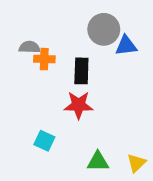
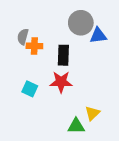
gray semicircle: (29, 47) -> (23, 37), turned -77
cyan square: (44, 141) -> (30, 89), moved
yellow triangle: (136, 163) -> (92, 113), moved

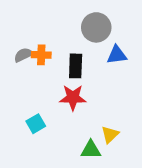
blue triangle: (98, 36) -> (117, 55), moved
gray semicircle: (23, 37) -> (23, 55), moved, turned 49
cyan square: (30, 89) -> (36, 124), moved, turned 35

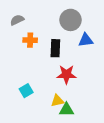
gray semicircle: (23, 55) -> (17, 20), moved
red star: (73, 98) -> (66, 74), moved
yellow triangle: (110, 135) -> (57, 101), moved, turned 32

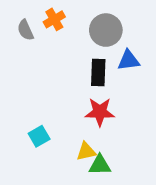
gray semicircle: (17, 20) -> (25, 30), turned -88
orange cross: (30, 40) -> (54, 19), moved, turned -32
black rectangle: (55, 48) -> (98, 73), moved

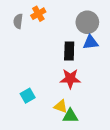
gray semicircle: (25, 30) -> (18, 21), turned 32
gray circle: (106, 30) -> (87, 22), moved
yellow triangle: (86, 151) -> (61, 106), turned 32

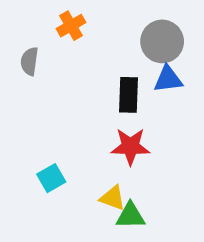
gray semicircle: (18, 21) -> (29, 61), moved

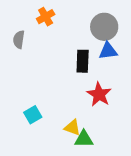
red star: (130, 146) -> (99, 94), moved, turned 30

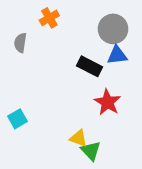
black rectangle: (83, 61) -> (89, 66), turned -65
cyan square: (33, 115) -> (18, 119), moved
green triangle: (84, 139) -> (91, 151), turned 48

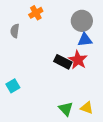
black rectangle: (89, 66) -> (63, 62), moved
red star: (107, 102) -> (78, 60), moved
yellow triangle: (78, 138) -> (87, 108), moved

